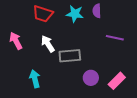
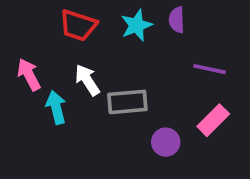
cyan star: (75, 14) -> (137, 25), turned -30
cyan arrow: (35, 79) -> (56, 107), moved
pink rectangle: (117, 81) -> (213, 120), moved

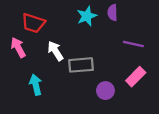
red trapezoid: (78, 25) -> (33, 23), moved
cyan arrow: (56, 107) -> (36, 85), moved

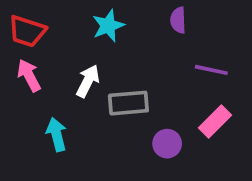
cyan star: (87, 16) -> (108, 26), moved
red trapezoid: (33, 23) -> (27, 31), moved
white arrow: (55, 51) -> (88, 81), turned 60

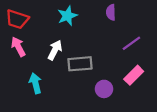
purple line: (211, 70) -> (131, 43), turned -48

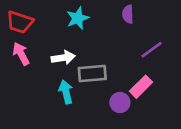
white arrow: (55, 50) -> (63, 58), turned 54
pink rectangle: (134, 75) -> (141, 87), moved
cyan arrow: (35, 83) -> (66, 92), moved

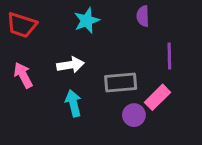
purple line: (152, 50) -> (169, 56), turned -55
pink arrow: (21, 54) -> (23, 75), moved
gray rectangle: (92, 73) -> (121, 83), moved

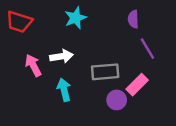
purple semicircle: (143, 16) -> (133, 19), moved
purple line: (169, 56) -> (147, 49), turned -30
pink arrow: (23, 75) -> (33, 65), moved

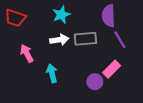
purple semicircle: (133, 19) -> (108, 16), size x1.5
white arrow: (61, 56) -> (59, 40), moved
gray rectangle: (105, 72) -> (85, 39), moved

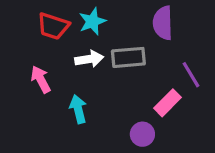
red trapezoid: (15, 18) -> (53, 26), moved
purple line: (120, 40) -> (191, 75), moved
purple circle: (95, 82) -> (142, 134), moved

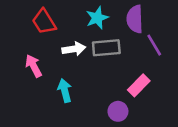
cyan star: (92, 21) -> (97, 18), moved
red trapezoid: (53, 26) -> (44, 22), turned 40
purple line: (191, 75) -> (154, 45), moved

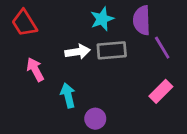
red trapezoid: (44, 22) -> (24, 23), moved
pink rectangle: (139, 85) -> (161, 91), moved
purple circle: (118, 111) -> (95, 119), moved

